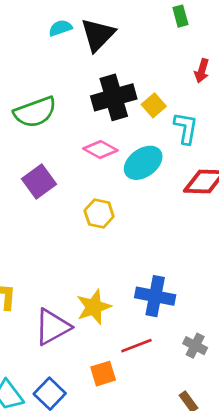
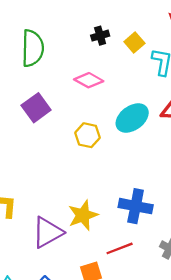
black cross: (114, 97) -> (100, 36), size x0.5
green semicircle: (35, 112) -> (33, 48), turned -69
cyan ellipse: (143, 163) -> (132, 118), moved

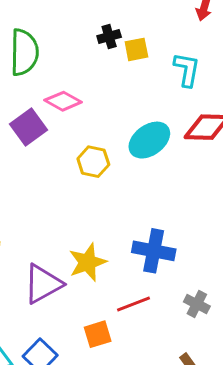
yellow square: (134, 42) -> (136, 49), moved, turned 30
pink diamond: (89, 80) -> (63, 101), moved

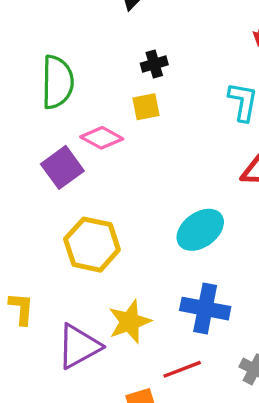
yellow square: (136, 49) -> (146, 107), moved
cyan ellipse: (149, 140) -> (200, 230), moved
yellow hexagon: (93, 162) -> (92, 245), moved, size x1.5

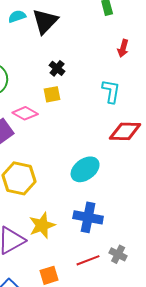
black cross: (154, 64) -> (57, 68), turned -35
red line: (182, 369) -> (88, 260), moved

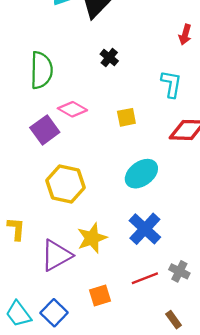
yellow square: (52, 94) -> (126, 117), moved
blue cross: (88, 217) -> (145, 229), turned 32

